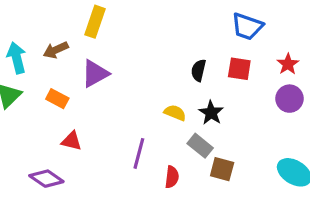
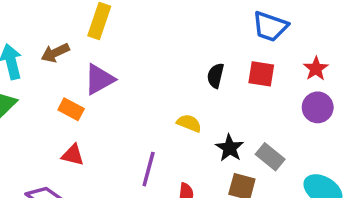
orange rectangle: (57, 99) -> (71, 109), moved
black star: (211, 113) -> (230, 148), moved
gray rectangle: (200, 146) -> (270, 157), moved

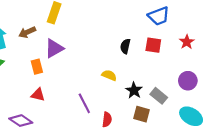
blue trapezoid: (270, 26) -> (159, 16), turned -40
purple circle: (318, 107) -> (188, 81), moved
orange rectangle: (71, 109) -> (37, 67), turned 48
purple line: (149, 169) -> (84, 103), turned -42

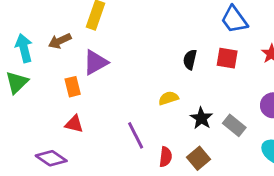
blue trapezoid: (159, 16) -> (234, 19), turned 75
yellow semicircle: (109, 75) -> (168, 98), turned -40
brown square: (141, 114) -> (199, 158), moved, turned 35

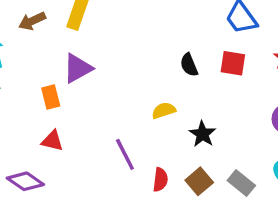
brown arrow: (60, 41) -> (32, 21), moved
black semicircle: (190, 60) -> (189, 65), turned -36
gray rectangle: (234, 125) -> (241, 183), moved

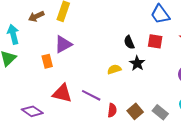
black star: (203, 134) -> (137, 63), moved
red triangle: (52, 141) -> (62, 93), moved, size x1.5
purple line: (125, 154) -> (91, 95), turned -36

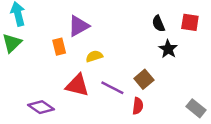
yellow semicircle: (114, 69) -> (94, 56), moved
brown square: (135, 111) -> (144, 79), moved

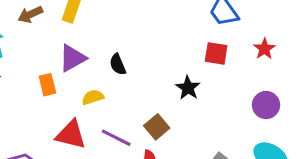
black semicircle: (158, 24) -> (118, 64), moved

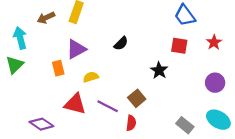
black semicircle: (118, 64) -> (121, 43), moved, turned -112

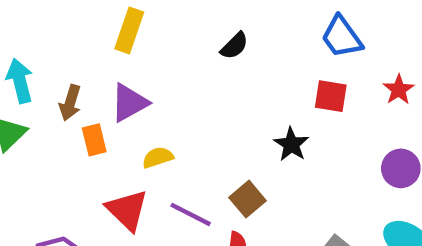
brown arrow: (46, 18) -> (70, 103), moved, turned -48
black semicircle: (121, 43) -> (234, 46), moved
red triangle: (75, 104) -> (127, 210), turned 30

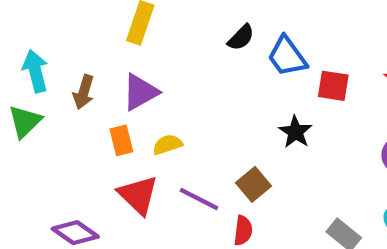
blue trapezoid: (342, 37) -> (287, 56), moved
orange rectangle: (94, 140) -> (121, 140), moved

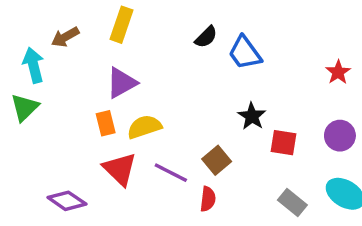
red square: (333, 86) -> (284, 143), moved
brown arrow: (84, 92) -> (65, 37), moved, turned 44
yellow semicircle: (168, 145) -> (144, 127), size x1.4

